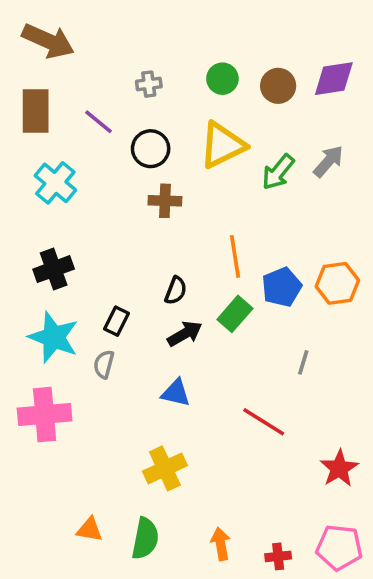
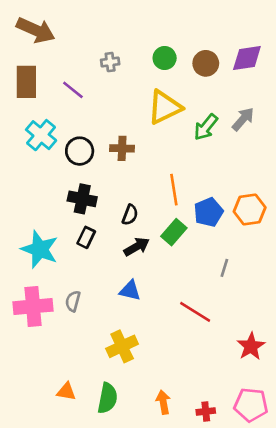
black circle: (151, 149) -> (80, 151), moved
black cross: (54, 269) -> (82, 199), moved, turned 32
gray semicircle: (104, 364) -> (73, 301), moved

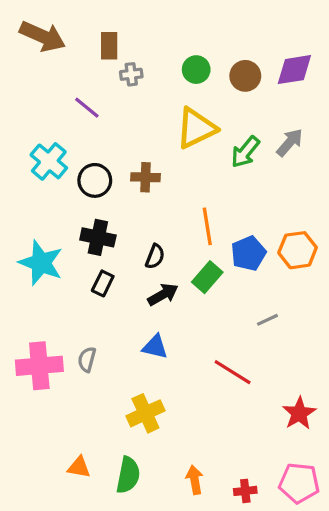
brown rectangle: (26, 82) -> (109, 46), moved, size x0.7
cyan star: (40, 249) -> (41, 263), moved
gray line: (224, 268) -> (267, 320), turned 48

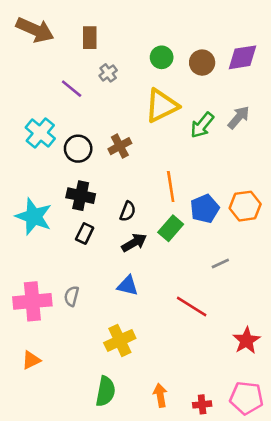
gray cross: (131, 74) -> (108, 73), moved, turned -30
brown cross: (145, 177) -> (120, 146), turned -30
orange triangle: (79, 467) -> (31, 360), moved, turned -36

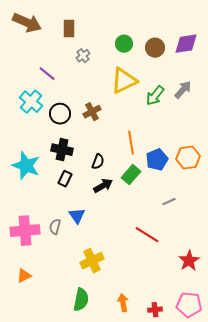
purple line: (72, 89) -> (47, 74), moved
blue triangle: (128, 286) -> (77, 216), moved, turned 42

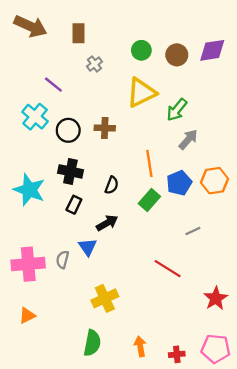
gray arrow: (183, 90) -> (188, 139), moved
brown cross: (92, 112) -> (105, 128), turned 30
black arrow: (103, 186) -> (107, 223), moved

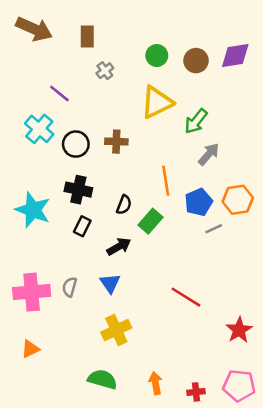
green rectangle: (149, 200) -> (150, 221), moved
gray line: (193, 231) -> (214, 229), moved
blue triangle: (88, 247) -> (110, 283), moved
green semicircle: (92, 343) -> (102, 379), turned -85

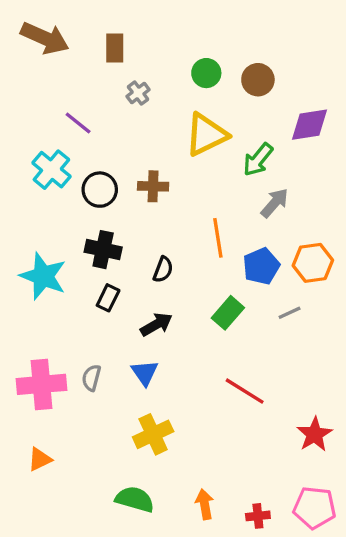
purple diamond: (235, 56) -> (310, 125), moved
green rectangle: (150, 221) -> (228, 313), moved
gray line: (214, 229) -> (290, 313), moved

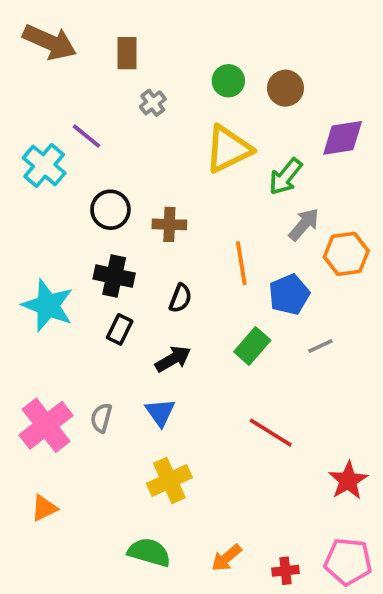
cyan cross: (51, 170) -> (44, 165), moved
brown cross: (153, 186) -> (169, 224), moved
orange hexagon: (313, 263) -> (346, 254), moved
pink cross: (41, 384) -> (46, 425), turned -33
orange arrow: (205, 504) -> (226, 558), turned -120

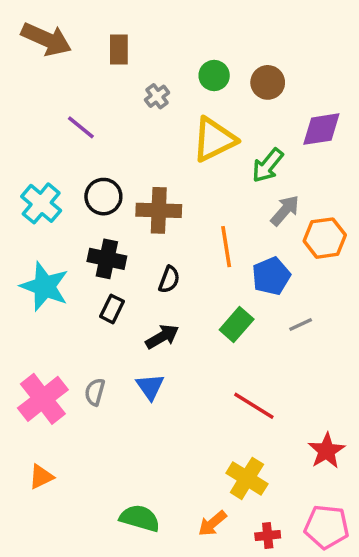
gray cross: (153, 103) -> (157, 96), moved
cyan cross: (44, 165) -> (41, 203), moved
brown cross: (169, 224) -> (159, 210), size x1.4
yellow cross: (169, 480) -> (247, 478), moved, turned -33

